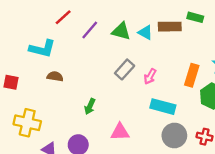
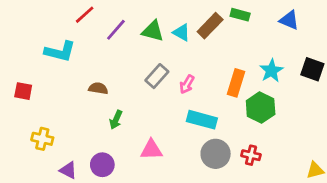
brown rectangle: (170, 27) -> (210, 26), turned -45
brown semicircle: (55, 76) -> (98, 88), moved
yellow cross: (27, 123) -> (42, 139), size x0.7

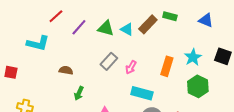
green hexagon: (261, 107) -> (198, 86), moved

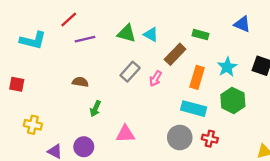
green rectangle: (170, 16) -> (201, 35), moved
brown rectangle: (148, 24) -> (175, 54), moved
purple line: (79, 27) -> (85, 39), moved, turned 36
cyan L-shape: (38, 43) -> (33, 40), moved
cyan rectangle: (142, 93) -> (194, 109), moved

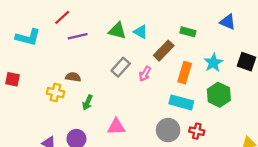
yellow cross: (33, 125) -> (55, 93), moved

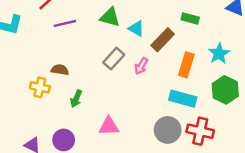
cyan triangle: (140, 32) -> (136, 28), moved
red cross: (197, 131) -> (200, 131), size x1.5

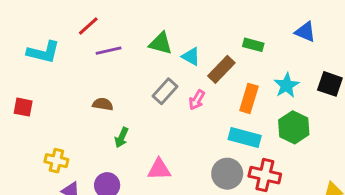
yellow cross: (40, 87) -> (56, 161), moved

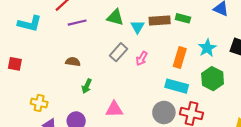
cyan triangle: (191, 56) -> (137, 27), turned 32
brown rectangle: (221, 69) -> (160, 20), moved, turned 42

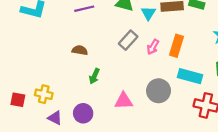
orange rectangle: (180, 57) -> (177, 46), moved
red square: (15, 64) -> (18, 100), moved
gray circle: (164, 112) -> (159, 91), moved

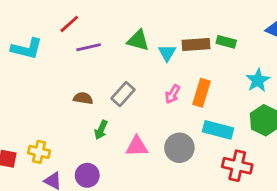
gray rectangle: (128, 40) -> (123, 94), moved
pink triangle: (124, 101) -> (137, 146), moved

